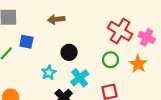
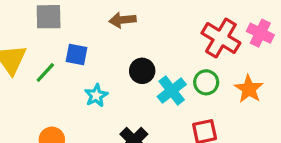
pink cross: (147, 37) -> (260, 33), moved
cyan star: (49, 73) -> (96, 95), moved
cyan cross: (80, 78) -> (172, 91), moved

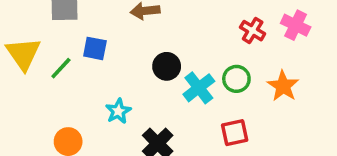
red cross: (221, 38) -> (253, 31), size x0.6
cyan star: (96, 95) -> (118, 111), moved

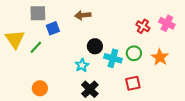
blue square: (95, 48) -> (53, 28), moved, turned -32
cyan cross: (199, 88) -> (113, 58), turned -36
cyan star: (118, 111) -> (82, 65), moved

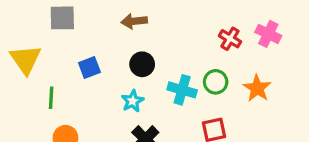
blue square: (53, 28) -> (89, 67), moved
black circle: (95, 46) -> (142, 64), moved
green line: (36, 47) -> (51, 98), moved, turned -40

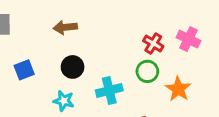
green circle: (216, 82) -> (147, 71), moved
cyan cross: (182, 90) -> (109, 90), turned -30
cyan star: (133, 101) -> (64, 101), turned -30

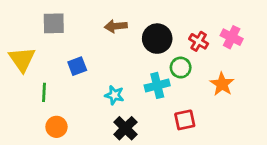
black circle: (73, 67) -> (157, 39), moved, size x1.4
green circle: (147, 71) -> (181, 68), moved

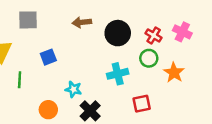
green circle: (181, 68) -> (149, 58), moved
cyan star: (114, 95) -> (73, 89), moved
orange circle: (56, 127) -> (48, 110), moved

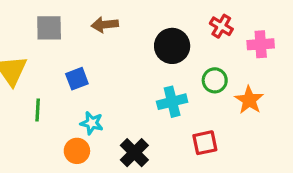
brown arrow: (82, 22) -> (105, 25), moved
pink cross: (182, 32) -> (261, 44), turned -30
red cross: (154, 35) -> (221, 26), moved
cyan star: (73, 89) -> (92, 123), moved

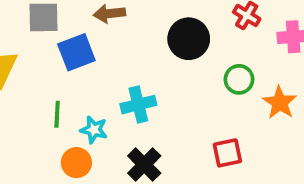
blue square: (77, 79) -> (76, 52), moved, size x1.4
cyan cross: (172, 102) -> (138, 105), moved
green line: (38, 110) -> (57, 114), moved

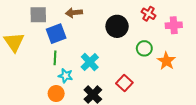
cyan cross: (138, 105) -> (90, 62), turned -30
green line: (57, 114) -> (55, 58), moved
red square: (227, 153) -> (124, 83), moved, turned -35

